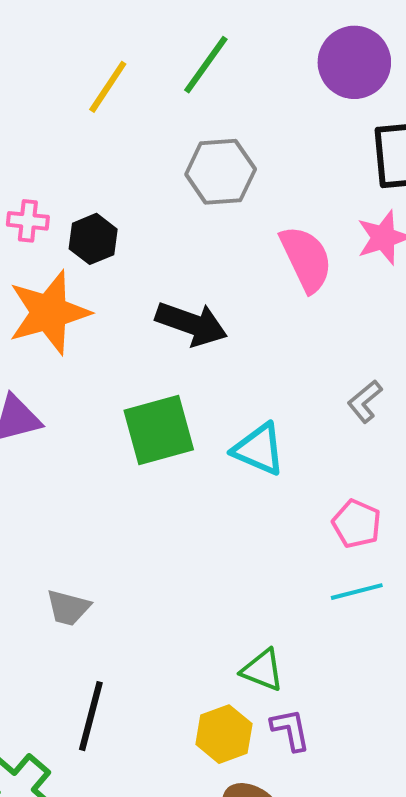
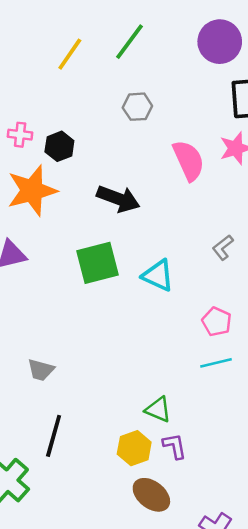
gray hexagon: (221, 172) -> (137, 107), size x0.7

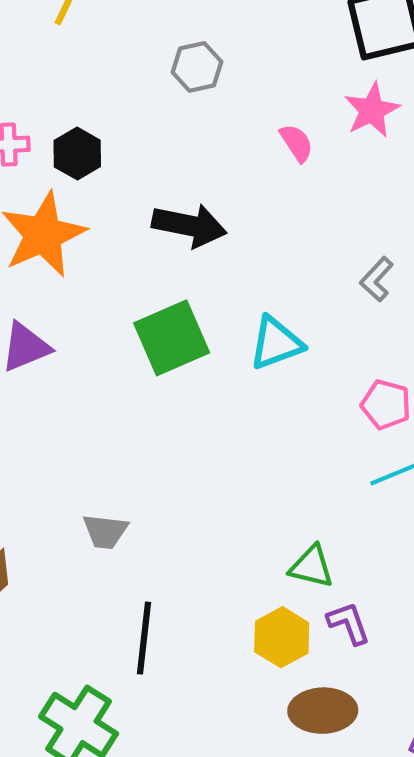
pink semicircle: (189, 160) -> (296, 143), size x0.6
cyan triangle: (158, 275) -> (276, 343), turned -36
brown ellipse: (151, 495) -> (323, 711), turned -30

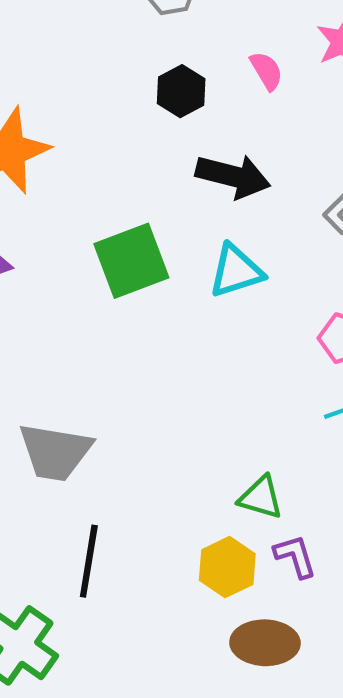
black hexagon: (77, 154) -> (181, 91), moved
black arrow: (189, 225) -> (233, 176), moved
gray trapezoid: (105, 531) -> (55, 452), size x1.6

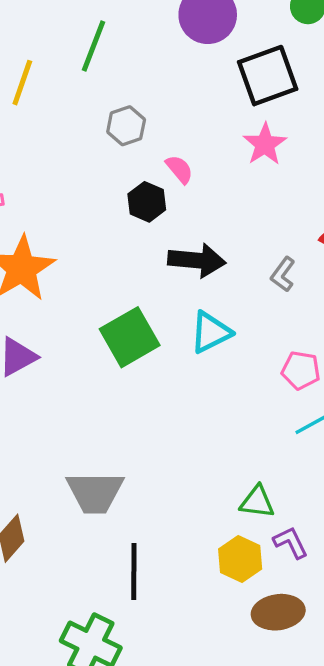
pink semicircle: (266, 71) -> (179, 169), moved

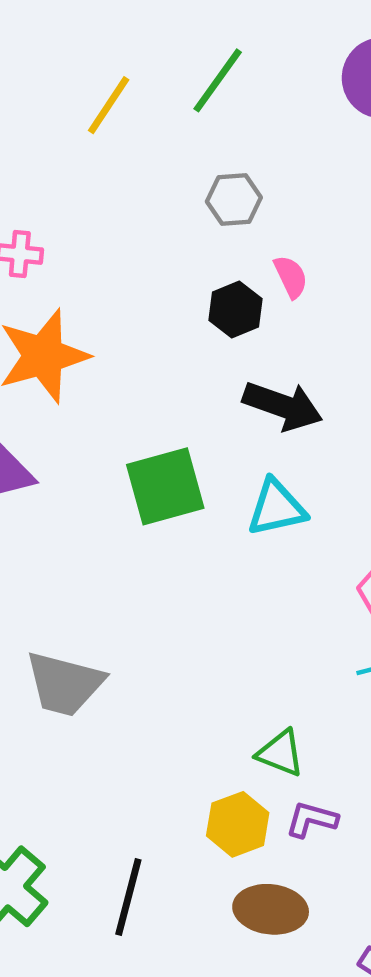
purple L-shape: (291, 542) -> (312, 819), turned -63
black line: (134, 571) -> (128, 897), moved

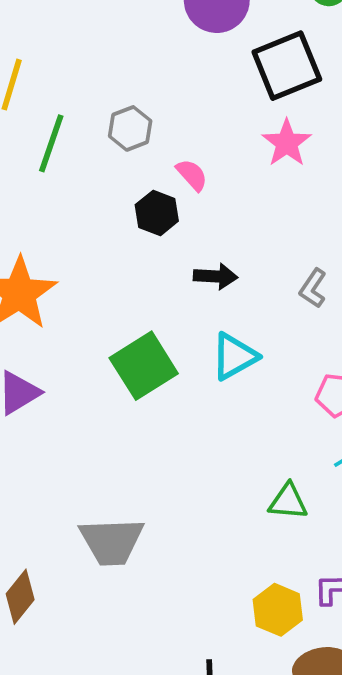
green line: (218, 80) -> (51, 143), moved
black arrow: (283, 406) -> (216, 276), size x0.7
green triangle: (280, 753) -> (288, 502), moved

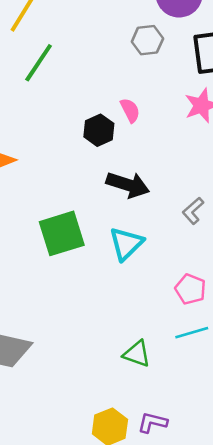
gray hexagon: (130, 128) -> (147, 40), moved
black arrow: (216, 276) -> (128, 185), size x1.4
cyan triangle: (234, 356) -> (126, 244), turned -30

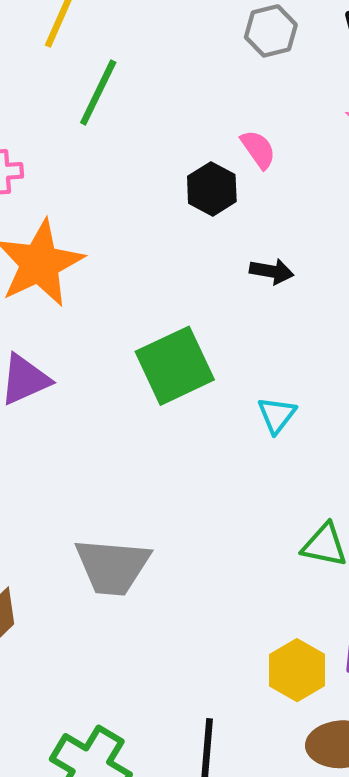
black arrow: (128, 185) -> (272, 271), size x0.6
cyan triangle: (126, 244) -> (277, 415), moved, size x0.7

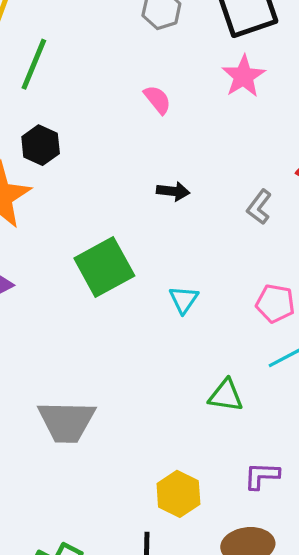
black hexagon: (212, 189) -> (41, 145), moved
yellow hexagon: (297, 670) -> (178, 494), moved

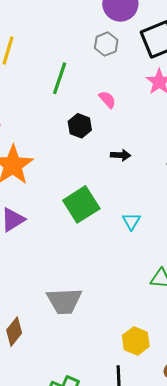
green line: (34, 64) -> (60, 78), moved
black hexagon: (41, 145) -> (80, 126), moved

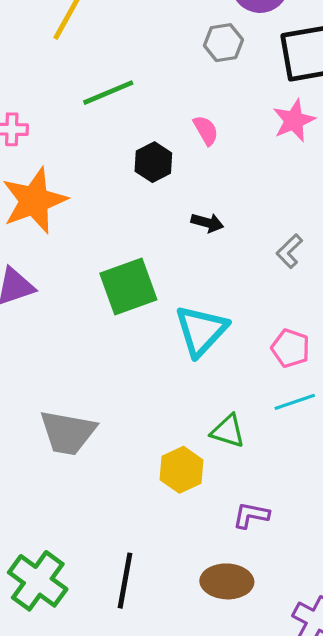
green line: (60, 78) -> (108, 93), moved, turned 36
cyan triangle: (131, 221) -> (201, 331), size x1.8
yellow hexagon: (136, 341) -> (182, 470), moved

